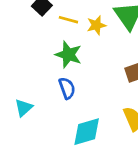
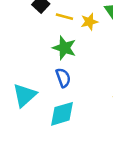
cyan triangle: (24, 108) -> (25, 95), size x1.5
cyan diamond: (87, 132) -> (62, 114), moved

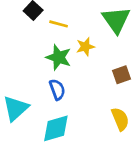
yellow star: (89, 22) -> (85, 47), moved

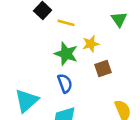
green triangle: (116, 20) -> (119, 19), size x0.6
brown square: (122, 75) -> (103, 69), moved

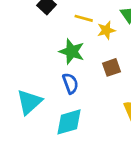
yellow line: (66, 23) -> (84, 18), moved
yellow star: (91, 44) -> (106, 30), moved

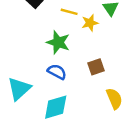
brown square: (112, 67) -> (96, 67), moved
blue semicircle: (70, 83) -> (57, 72), turned -42

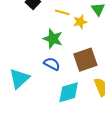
brown square: (96, 67) -> (85, 60), size x1.6
cyan diamond: (56, 107) -> (69, 92), moved

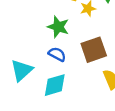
cyan diamond: (69, 92) -> (55, 85), moved

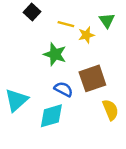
blue semicircle: (57, 54) -> (63, 89), moved

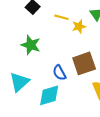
green star: (55, 54) -> (31, 45), moved
blue semicircle: (63, 89) -> (59, 73), turned -147

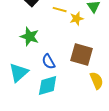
brown square: (84, 63) -> (82, 55), turned 35
blue semicircle: (59, 73) -> (49, 62), moved

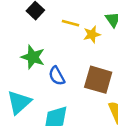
blue semicircle: (49, 62) -> (57, 76), moved

